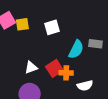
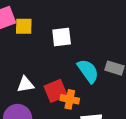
cyan semicircle: (76, 49) -> (88, 71), turned -72

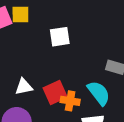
yellow square: (24, 26) -> (20, 14), moved
cyan semicircle: (88, 71) -> (99, 93), moved

